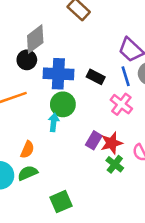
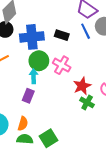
pink cross: (121, 104) -> (62, 65), moved
purple rectangle: (94, 140) -> (28, 96), moved
orange semicircle: (27, 150) -> (23, 124), moved
green semicircle: (28, 173) -> (25, 139), moved, turned 35

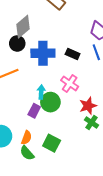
green circle: (39, 61) -> (50, 102), moved
green square: (49, 138) -> (52, 143), moved, turned -36
green semicircle: (25, 139) -> (27, 153), turned -140

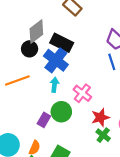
blue cross: (43, 53) -> (56, 60), turned 35
black rectangle: (73, 54) -> (62, 43), moved, size x1.5
cyan arrow: (41, 92) -> (54, 85), moved

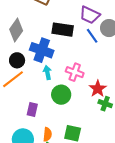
black rectangle: (62, 43) -> (63, 30), moved
black circle: (30, 49) -> (17, 60), moved
purple rectangle: (44, 120) -> (32, 110), moved

